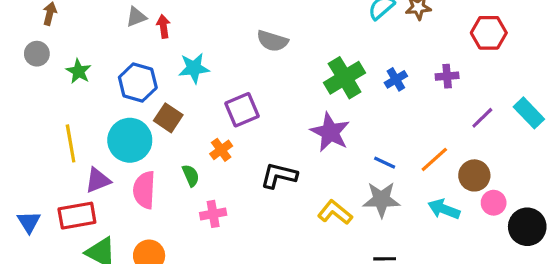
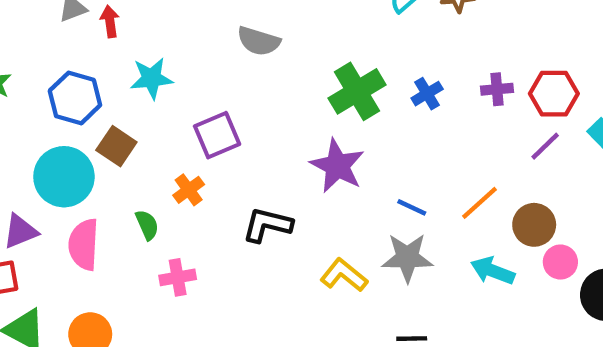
red hexagon: (489, 33) -> (554, 94), moved

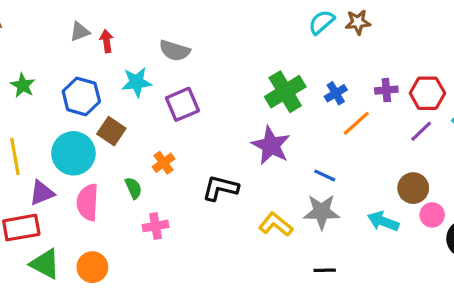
gray semicircle: (259, 41) -> (175, 51), moved
purple square: (217, 135) -> (182, 104), moved
orange line: (479, 203) -> (356, 123), moved

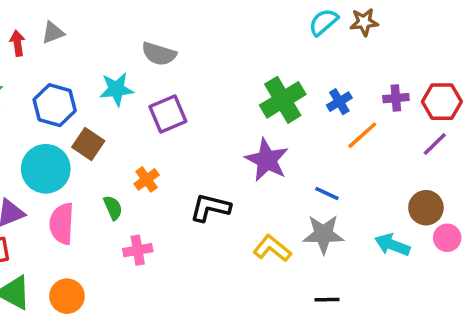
red arrow: (107, 41) -> (17, 43), moved

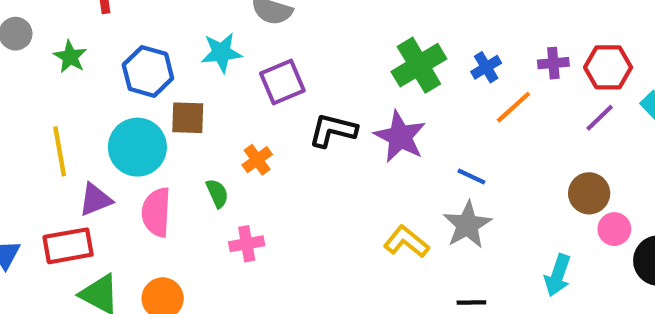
brown square: (88, 144) -> (188, 118), turned -32
black L-shape: (210, 208) -> (333, 130), moved
gray star: (323, 234) -> (467, 225), turned -30
cyan arrow: (392, 245) -> (558, 275), moved, turned -92

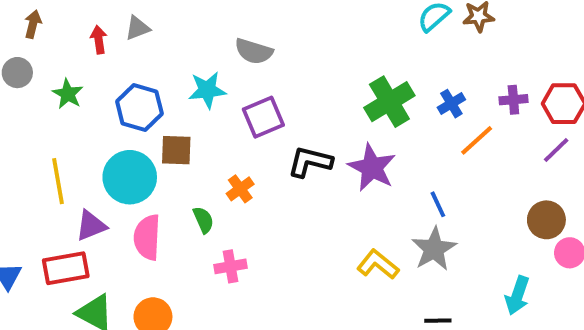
blue line: (471, 177) -> (438, 204), turned 40

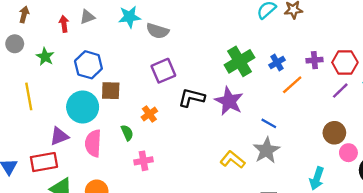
cyan star: (207, 90) -> (129, 17), moved
yellow line: (58, 181) -> (29, 96), moved
blue line: (438, 204) -> (269, 123), turned -35

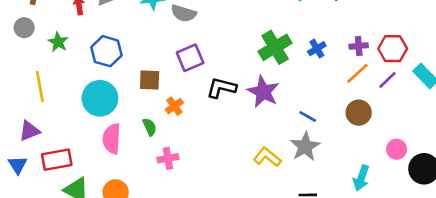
orange line: (292, 85) -> (357, 73), moved
brown square: (111, 91) -> (150, 80), moved
brown circle: (334, 133) -> (359, 113), moved
purple triangle: (59, 136) -> (29, 131), moved

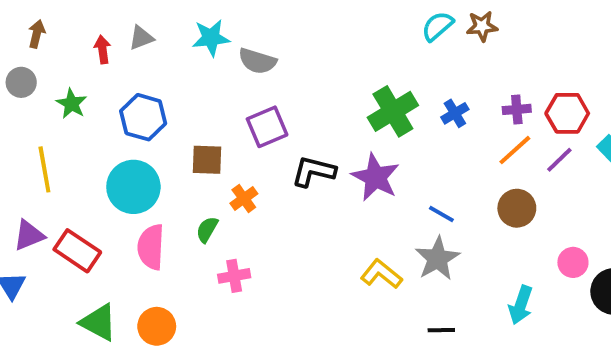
green semicircle: (150, 127) -> (207, 229), turned -126
red rectangle: (57, 160) -> (77, 251), moved, turned 44

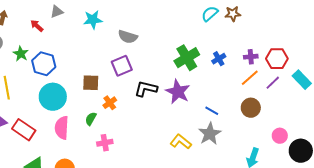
gray triangle: (141, 38) -> (57, 12), moved
red arrow: (102, 49) -> (37, 26), turned -40
gray semicircle: (257, 61) -> (128, 37), moved
blue hexagon: (143, 117) -> (44, 64), moved

